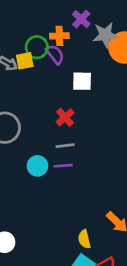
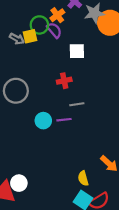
orange cross: (59, 36) -> (57, 15), turned -32
red cross: (65, 117) -> (64, 81), turned 32
gray line: (65, 146) -> (77, 104), moved

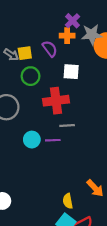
orange cross: (57, 15) -> (67, 36), moved, turned 32
green circle: (39, 25) -> (31, 76), moved
red cross: (64, 81) -> (56, 101), size x1.6

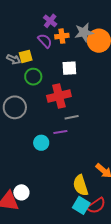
purple cross: (73, 21) -> (50, 21), moved
purple semicircle: (50, 49) -> (45, 41), moved
cyan circle: (32, 140) -> (41, 143), moved
yellow semicircle: (68, 201) -> (81, 185), size x1.5

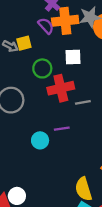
orange cross: (62, 36) -> (65, 21), size x1.6
green circle: (33, 77) -> (42, 68), moved
gray line: (72, 117) -> (83, 102), moved

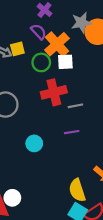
orange cross: (65, 21) -> (57, 44), moved, turned -35
green circle: (42, 68) -> (41, 62), moved
purple line: (62, 129) -> (72, 132), moved

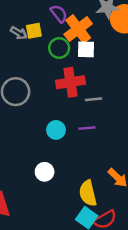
cyan circle: (34, 143) -> (56, 130), moved
white circle: (12, 198) -> (45, 172), moved

